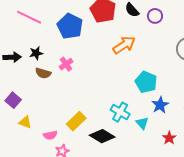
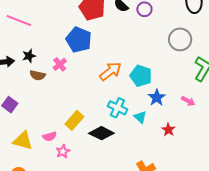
blue pentagon: (70, 26) -> (79, 40), moved
orange arrow: (124, 45) -> (110, 71), moved
yellow triangle: (25, 122) -> (23, 141), moved, size x1.5

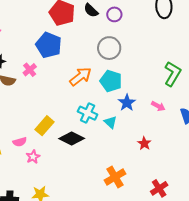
gray circle: (180, 39) -> (109, 48), moved
red star: (168, 130) -> (144, 143), moved

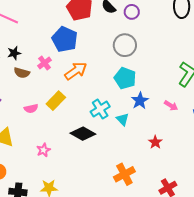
orange arrow: (80, 77) -> (76, 71), moved
cyan cross: (88, 113) -> (100, 109), turned 30
yellow rectangle: (44, 126) -> (56, 101), moved
pink semicircle: (20, 142) -> (31, 108), moved

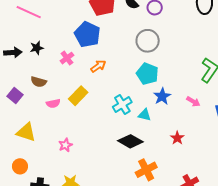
orange arrow: (76, 71) -> (98, 66), size x0.7
brown semicircle: (22, 73) -> (39, 82), moved
cyan triangle: (122, 119) -> (145, 115), turned -32
black diamond: (83, 134) -> (130, 141), moved

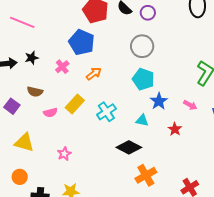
cyan cross: (122, 104) -> (106, 112), moved
red star: (177, 138) -> (175, 129), moved

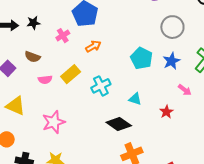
gray circle: (142, 46) -> (172, 27), moved
blue star: (159, 101) -> (171, 61), moved
pink star: (64, 154) -> (54, 122), size x1.6

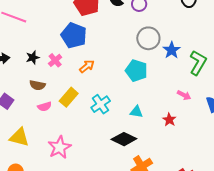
black star: (33, 23) -> (33, 57), moved
gray circle: (172, 27) -> (148, 38), moved
brown semicircle: (32, 57) -> (37, 85), moved
blue star: (171, 61) -> (172, 50), moved

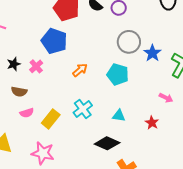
orange arrow: (87, 66) -> (80, 70), moved
yellow rectangle: (69, 97) -> (51, 119), moved
pink star: (59, 147) -> (43, 153), turned -30

